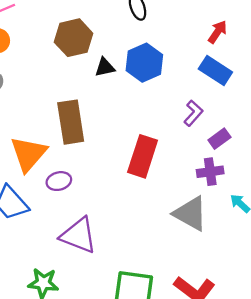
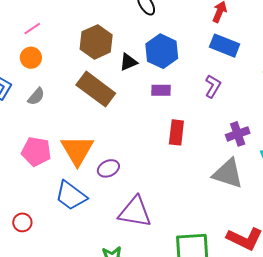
brown rectangle: (71, 122) -> (96, 89), moved, turned -33
purple rectangle: (219, 139) -> (161, 90), moved, turned 48
red rectangle: (143, 156) -> (176, 132), size x0.7

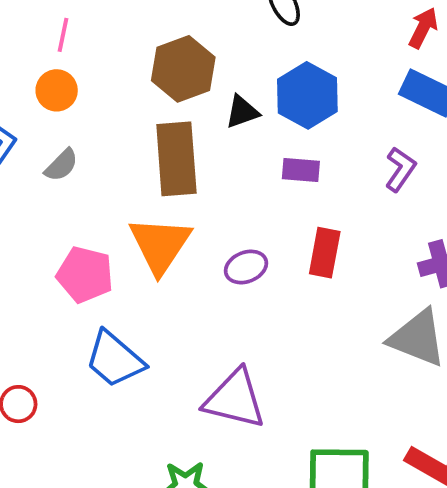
pink line: (32, 29) -> (63, 35), turned -48
brown rectangle: (96, 89) -> (176, 159), turned 45
orange triangle: (77, 150) -> (160, 245), moved
pink pentagon: (36, 152) -> (85, 275), moved
purple ellipse: (108, 168) -> (246, 267), moved

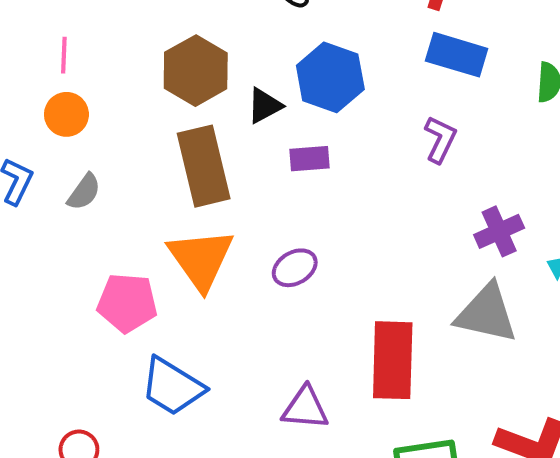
purple rectangle: (301, 170) -> (309, 159), moved
red rectangle: (325, 253) -> (393, 360), moved, size x1.5
purple triangle: (235, 399) -> (305, 408), size x0.7

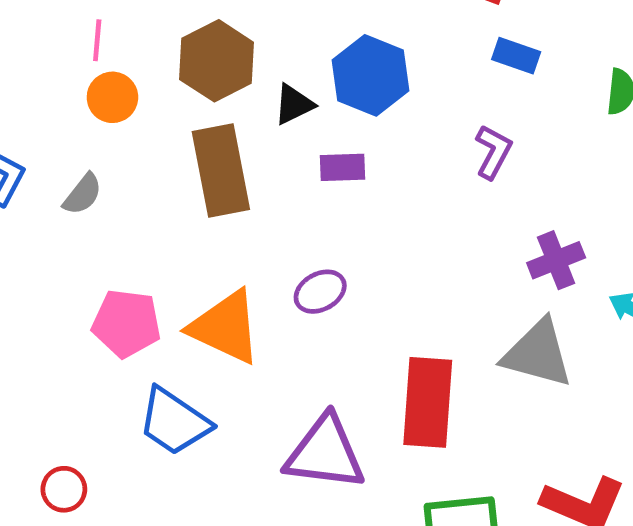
pink line: (64, 55) -> (97, 40), moved
blue rectangle: (457, 55) -> (516, 56), size x0.7
orange circle: (66, 114) -> (112, 97), moved
orange triangle: (201, 259) -> (225, 327), moved, turned -32
purple triangle: (305, 408) -> (325, 453), size x1.5

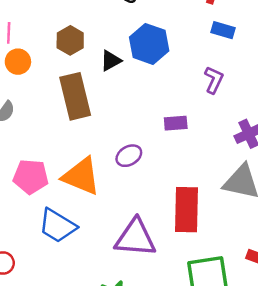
brown hexagon: (217, 61) -> (70, 40), size x0.7
purple rectangle: (342, 167) -> (176, 123), moved

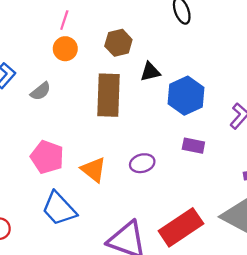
blue hexagon: (149, 44) -> (186, 96), moved
orange triangle: (81, 176) -> (94, 170), size x0.7
red rectangle: (187, 210) -> (181, 227), turned 39

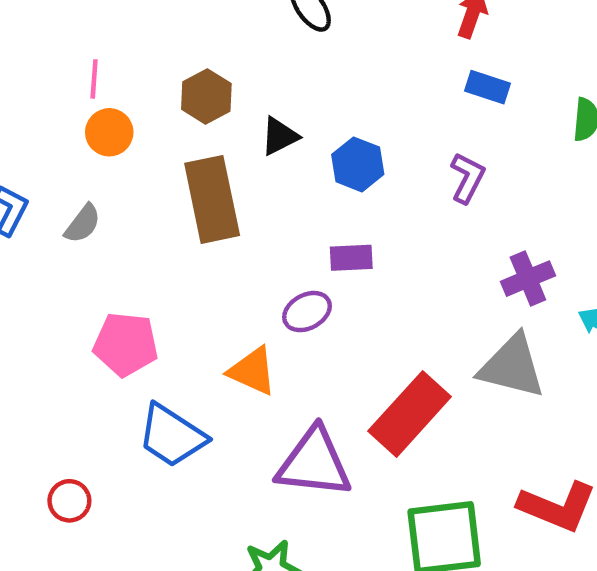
blue hexagon: (186, 96) -> (358, 164), size x0.7
purple rectangle: (193, 146) -> (351, 258), moved
orange triangle: (94, 170) -> (252, 371), moved

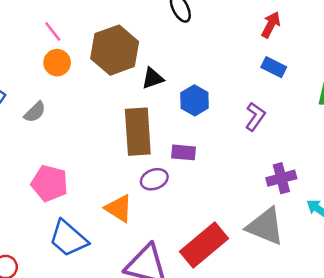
pink line: (94, 79) -> (53, 31), turned -50
brown hexagon: (206, 96) -> (115, 50), size x1.6
brown rectangle: (212, 199) -> (138, 132), moved

